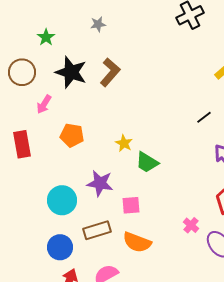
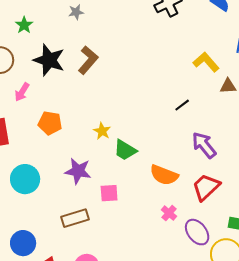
cyan circle: (62, 200) -> (25, 179), moved
orange semicircle: (137, 242) -> (164, 175), moved
blue circle: (60, 247) -> (23, 243), moved

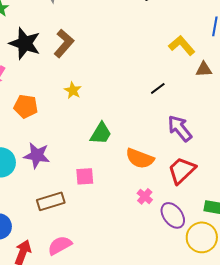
yellow star: (102, 131) -> (73, 90), moved
green trapezoid: (125, 150) -> (101, 133), turned -90
purple star: (78, 171) -> (37, 155), moved

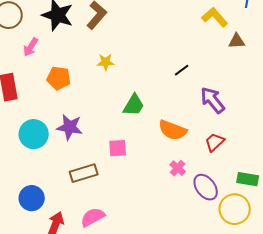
black line: (158, 88) -> (182, 70), moved
yellow star: (73, 90) -> (106, 62), turned -30
red trapezoid: (182, 170) -> (215, 142), size x0.7

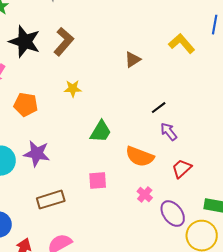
brown triangle: (237, 41) -> (133, 60), moved, turned -30
black line: (182, 70) -> (159, 108), moved
purple arrow: (213, 100) -> (169, 132), moved, size x0.7
pink square: (118, 148) -> (98, 181), moved

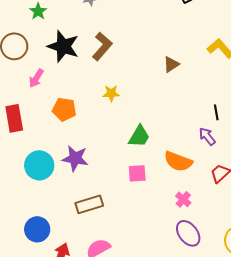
black line: (159, 108) -> (216, 112), moved, turned -63
pink square: (98, 181) -> (137, 173), moved
purple ellipse: (173, 214) -> (188, 233), moved

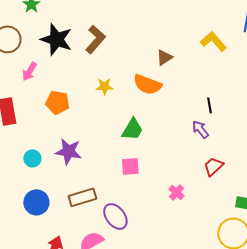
orange semicircle: (178, 161) -> (147, 84), moved
cyan circle: (39, 165) -> (32, 158), size x0.6
blue circle: (37, 229) -> (36, 202), moved
purple ellipse: (188, 233) -> (115, 216), moved

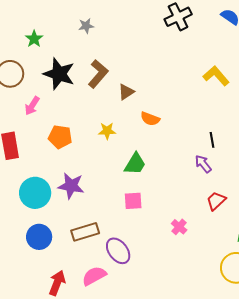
brown triangle: (164, 57) -> (126, 92), moved
orange semicircle: (147, 84) -> (150, 119), size x0.7
yellow star: (104, 86) -> (107, 131), moved
cyan circle: (32, 158) -> (35, 193), size x1.8

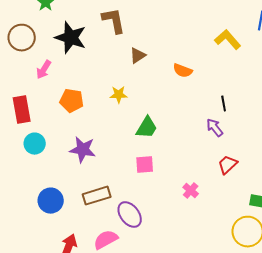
brown L-shape: (98, 74) -> (114, 21), moved, turned -52
orange semicircle: (150, 119) -> (183, 71), moved
cyan circle: (35, 193) -> (35, 144), moved, size x0.7

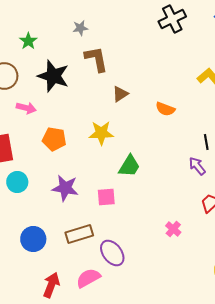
pink arrow: (44, 70) -> (26, 108), turned -108
yellow star: (119, 95) -> (101, 133), size x1.4
pink square: (145, 165) -> (106, 197), moved

